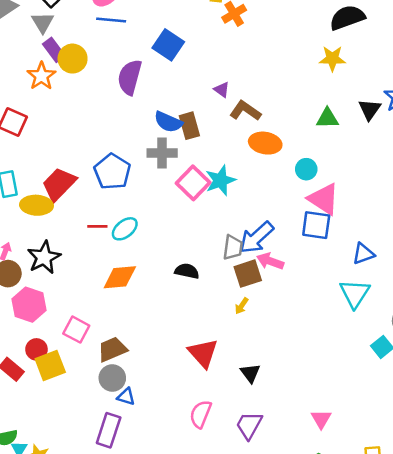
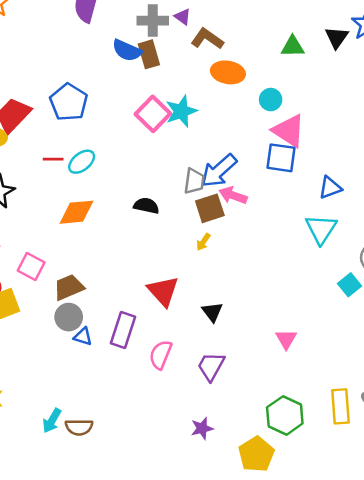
gray cross: (162, 153) -> (153, 21), moved
pink triangle: (321, 419) -> (286, 339), moved
purple rectangle: (109, 430) -> (123, 330), moved

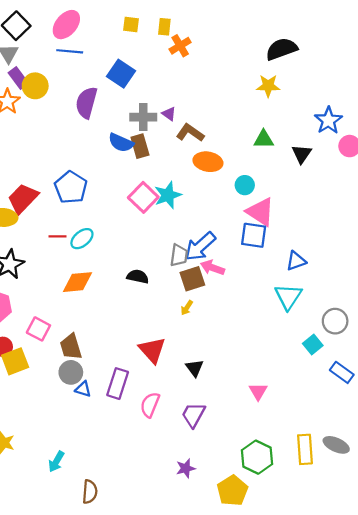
black triangle: (337, 37) -> (302, 154), moved
brown trapezoid: (69, 287) -> (71, 347), turned -84
brown semicircle: (79, 427) -> (90, 492), moved, turned -85

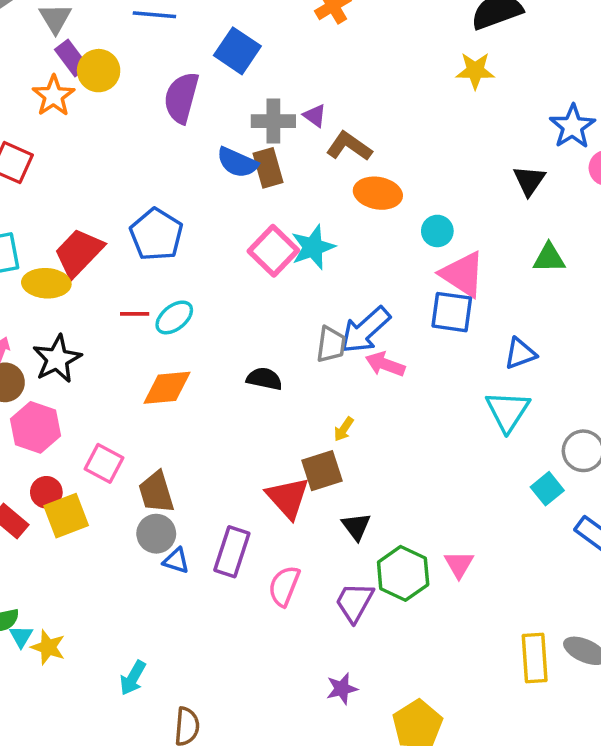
green triangle: (264, 139) -> (549, 258), moved
brown square: (192, 279) -> (322, 471), moved
green hexagon: (257, 457) -> (403, 573), moved

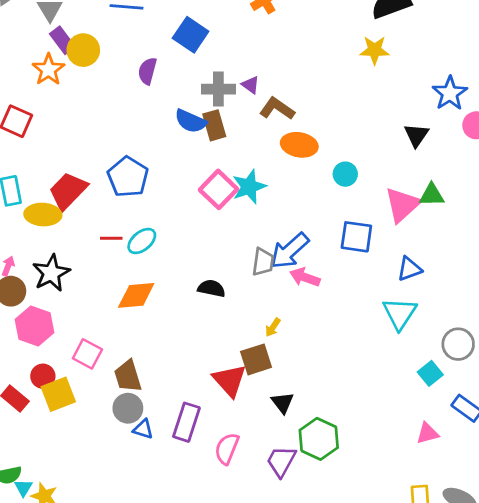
purple semicircle: (181, 98) -> (147, 71), size x0.7
pink triangle: (463, 274) -> (402, 205), moved, turned 45
pink triangle: (459, 564) -> (427, 433), moved, turned 45

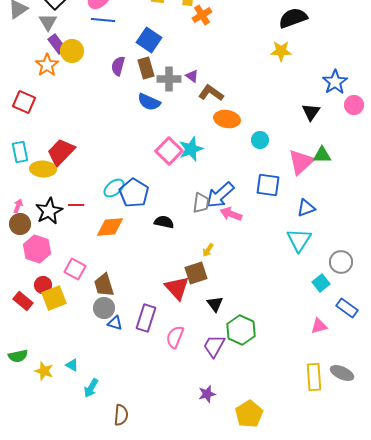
brown rectangle: (214, 125) -> (146, 68), moved
blue pentagon: (128, 177) -> (134, 193), moved
red line: (111, 238) -> (76, 205), moved
cyan triangle: (23, 488) -> (72, 365), moved, turned -32

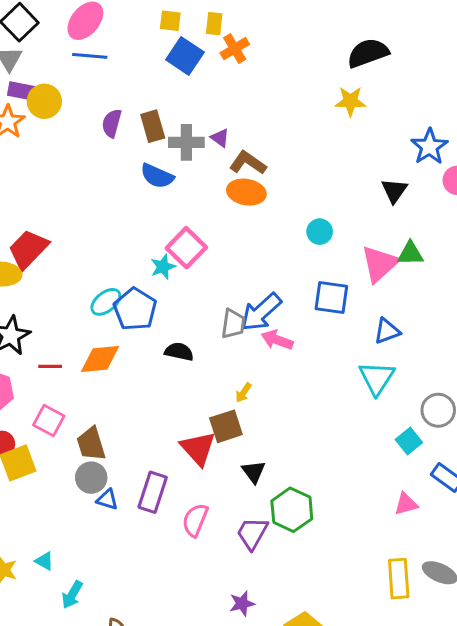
blue square: (149, 40) -> (185, 56), moved
purple rectangle: (57, 44) -> (22, 91), turned -42
orange ellipse: (227, 119) -> (246, 192), moved
cyan star: (191, 149) -> (163, 267), moved, size x0.7
red line: (76, 205) -> (50, 366), moved

